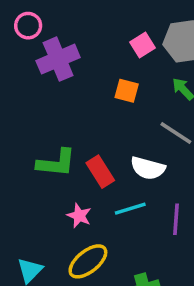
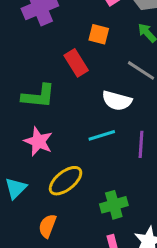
red rectangle: (100, 172) -> (76, 63), moved
pink star: (79, 216) -> (38, 141), moved, size x1.4

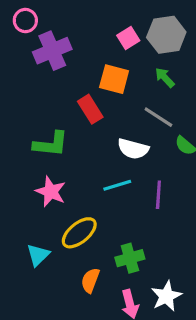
orange square: (99, 34) -> (114, 79), size x1.4
cyan triangle: (16, 188) -> (38, 255), moved
orange semicircle: (47, 226) -> (90, 280), moved

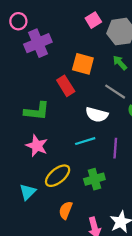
pink square: (128, 38) -> (93, 20), moved
green cross: (130, 258) -> (94, 179), moved

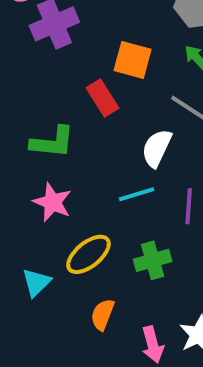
white semicircle: (97, 115) -> (157, 148), turned 100

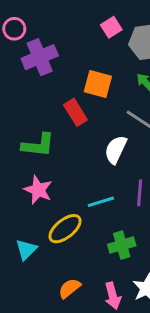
cyan line: (137, 194) -> (101, 202), moved
green cross: (153, 260) -> (122, 245), moved
orange semicircle: (103, 315) -> (69, 288), moved, turned 30

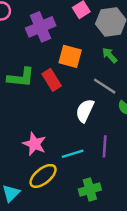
purple cross: (40, 57) -> (41, 27), moved
green L-shape: (38, 145) -> (21, 77), moved
pink star: (38, 190) -> (34, 144), moved

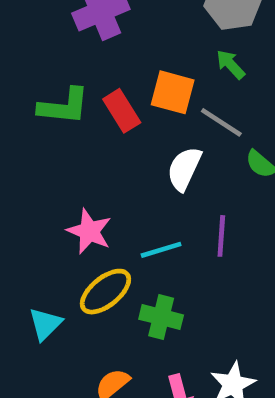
orange square: (70, 56) -> (173, 92), moved
green cross: (90, 189) -> (161, 317), moved, turned 30

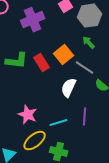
orange square: (173, 92) -> (64, 55), turned 36

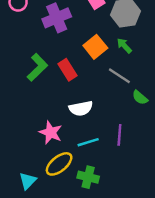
orange square: (64, 55) -> (95, 47), moved
green L-shape: (17, 61) -> (37, 67), turned -50
white semicircle: (69, 88) -> (81, 108), moved, turned -126

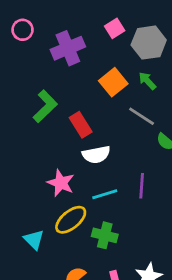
red rectangle: (68, 70) -> (81, 125), moved
cyan triangle: (28, 181) -> (34, 240), turned -30

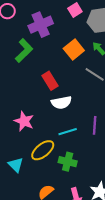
green L-shape: (45, 106) -> (24, 51), moved
pink star: (61, 183) -> (24, 121), moved

